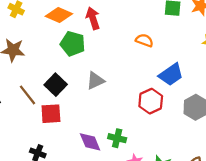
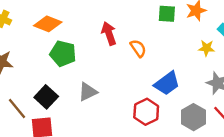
red arrow: (93, 18) -> (109, 33), moved
orange semicircle: (144, 40) -> (138, 48), turned 36

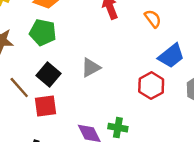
orange semicircle: (138, 48) -> (153, 19), moved
green pentagon: (63, 54) -> (43, 32), moved

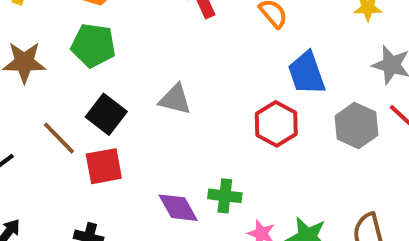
blue trapezoid: (171, 56) -> (307, 73), turned 112
gray triangle: (91, 68) -> (175, 99), turned 45

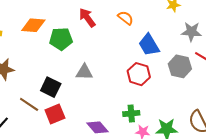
green pentagon: (93, 45) -> (61, 39), moved
green cross: (225, 196) -> (131, 113), moved

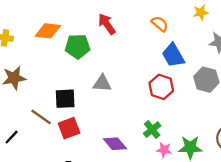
orange semicircle: (125, 18) -> (160, 24), moved
black square: (51, 87) -> (65, 99), turned -30
green cross: (131, 113) -> (152, 130), turned -35

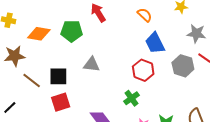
orange diamond: (48, 31) -> (39, 34), moved
brown line: (41, 117) -> (32, 81), moved
green cross: (152, 130) -> (131, 98), moved

